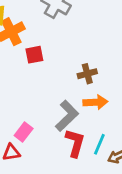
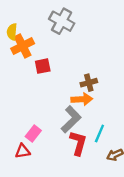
orange arrow: (95, 102) -> (82, 99), moved
cyan line: (99, 144) -> (99, 133), moved

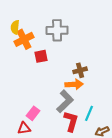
gray cross: (62, 21) -> (57, 30), moved, turned -30

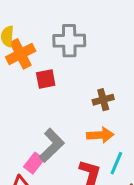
orange arrow: (74, 84) -> (100, 135), moved
gray L-shape: (65, 101) -> (52, 145), moved

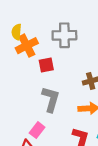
gray L-shape: (52, 145) -> (51, 99), moved, turned -30

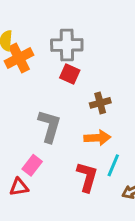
red square: (46, 65) -> (70, 74), moved, turned 35

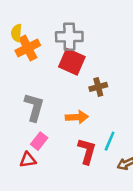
red square: (70, 74) -> (72, 62), size x1.5
gray L-shape: (49, 126) -> (34, 107), moved
orange arrow: (97, 138) -> (77, 117), moved

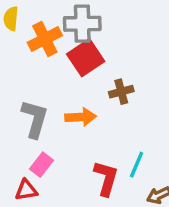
orange cross: (28, 48) -> (45, 39), moved
red square: (72, 62) -> (86, 58), turned 32
orange arrow: (77, 117) -> (81, 117), moved

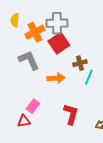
gray L-shape: (35, 119) -> (29, 60), moved, turned -40
cyan line: (137, 165) -> (89, 77), moved

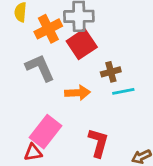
cyan line: (89, 77) -> (123, 91), turned 56
pink rectangle: (33, 106) -> (46, 132), size x1.6

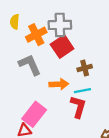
cyan line: (123, 91) -> (82, 91), moved
red L-shape: (98, 143) -> (78, 107), moved

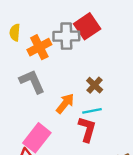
red square: (62, 46) -> (87, 26), moved
brown cross: (85, 68) -> (95, 85), turned -32
orange arrow: (59, 84) -> (65, 104), turned -48

